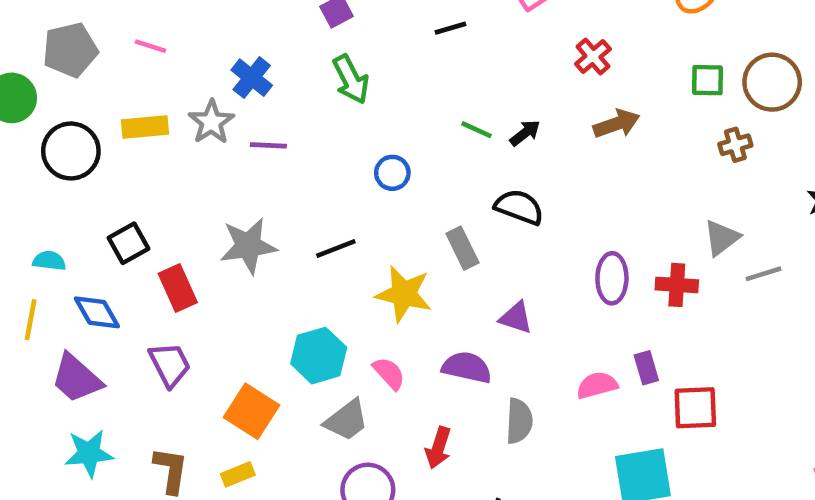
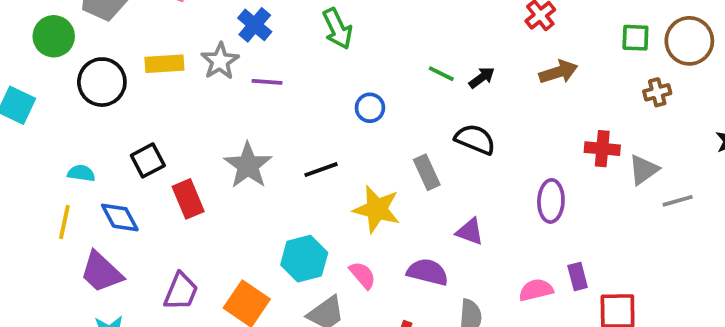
gray star: (248, 246) -> (248, 165), turned -30
red cross: (677, 285) -> (602, 149), moved
purple trapezoid: (170, 364) -> (181, 291), moved, turned 48

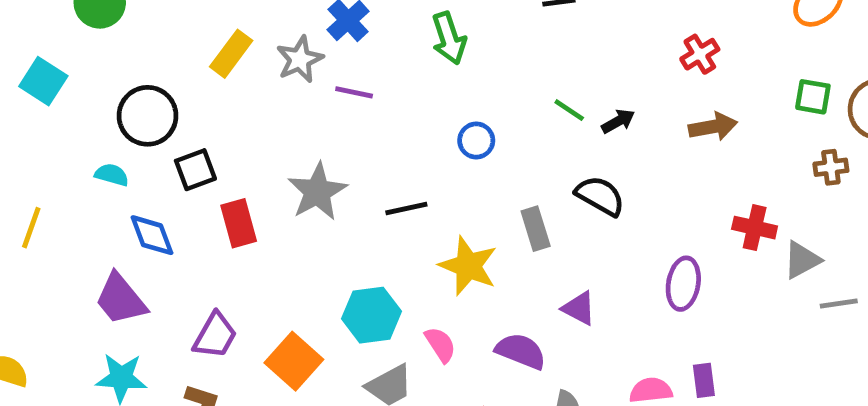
yellow rectangle: (164, 64) -> (231, 54), turned -57
black circle: (102, 82) -> (148, 116), moved
yellow line: (64, 222) -> (31, 228), moved

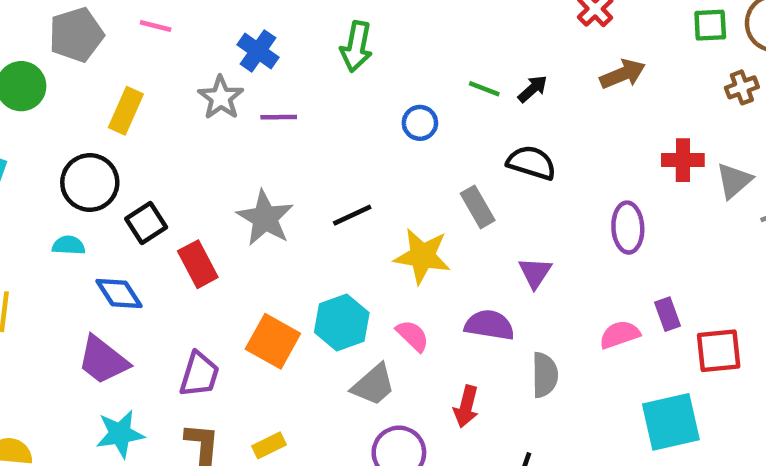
green arrow: (449, 38) -> (356, 47), turned 42
yellow rectangle: (231, 54) -> (126, 111), moved
blue circle: (476, 140) -> (420, 123), moved
purple triangle: (579, 308) -> (535, 273), turned 48
orange square: (294, 361) -> (273, 341), moved

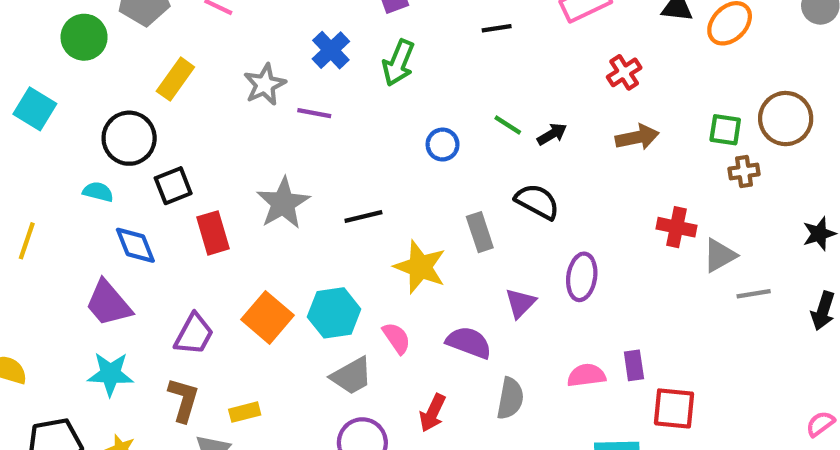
green square: (710, 25) -> (725, 130), moved
blue cross: (258, 51) -> (331, 50), moved
purple ellipse: (628, 228) -> (582, 277), moved

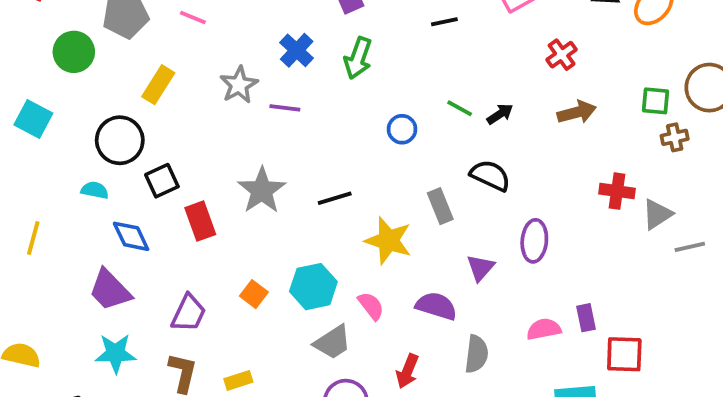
orange square: (268, 317) -> (254, 294), size x0.6

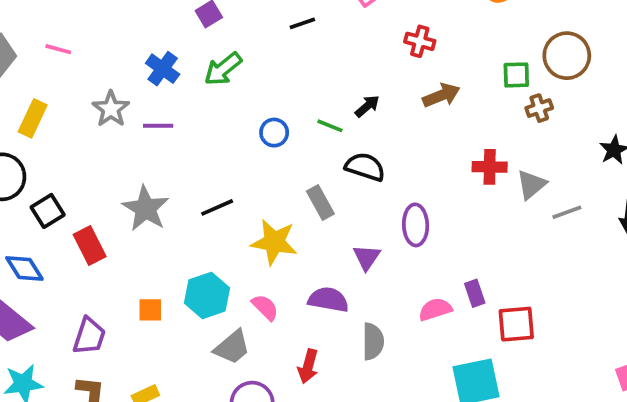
red cross: (562, 55) -> (420, 41), turned -32
green arrow: (358, 58) -> (223, 69), turned 39
green line: (460, 108) -> (330, 126), moved
orange square: (254, 294) -> (150, 310), turned -30

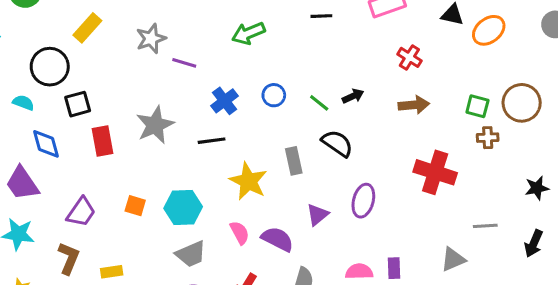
blue cross: (163, 69) -> (225, 101), moved
red cross: (490, 167) -> (435, 172), size x1.5
gray triangle: (531, 184) -> (453, 259), moved
pink semicircle: (265, 307) -> (240, 233), moved

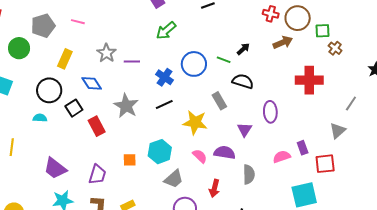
blue circle: (274, 95) -> (194, 64), size x1.6
brown circle: (522, 103) -> (298, 18), moved
brown cross: (488, 138) -> (335, 48), turned -32
blue diamond: (46, 144) -> (92, 83), moved
gray line: (485, 226) -> (351, 104), turned -35

